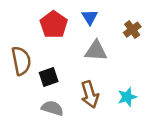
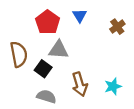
gray triangle: (96, 51) -> (59, 50), moved
black square: (49, 77) -> (43, 69), turned -35

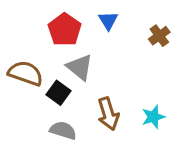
gray triangle: (59, 50) -> (80, 67), turned 35
brown semicircle: (19, 54) -> (25, 73), turned -60

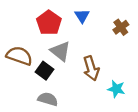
brown arrow: (108, 114) -> (91, 68), moved
cyan star: (153, 117) -> (116, 89), turned 30

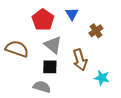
brown cross: (121, 27) -> (96, 31), moved
black square: (44, 71) -> (50, 67), moved, turned -35

